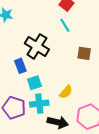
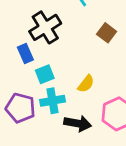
black cross: (37, 46) -> (45, 27), turned 30
brown square: (84, 53) -> (107, 33), turned 32

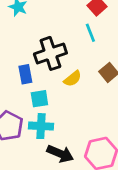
yellow semicircle: (86, 84) -> (73, 79), moved

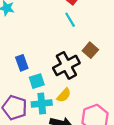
black cross: (50, 53) -> (66, 65), moved
yellow semicircle: (73, 79) -> (64, 95), moved

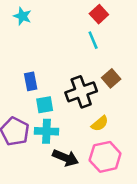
yellow semicircle: (64, 95) -> (100, 124), moved

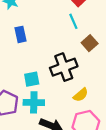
brown square: (111, 78) -> (90, 43), moved
blue rectangle: (31, 81) -> (20, 34), moved

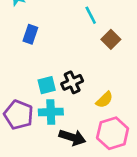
blue rectangle: (20, 34) -> (30, 34), turned 35
black cross: (64, 67) -> (72, 82), moved, size x0.7

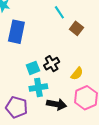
blue rectangle: (30, 34) -> (16, 32), size x1.6
purple pentagon: (19, 115) -> (17, 107), moved

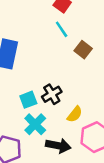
yellow semicircle: (77, 74) -> (75, 114), moved
cyan cross: (38, 87) -> (35, 124), turned -36

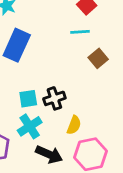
cyan line: (62, 29) -> (80, 32), turned -72
yellow semicircle: (75, 114) -> (74, 125), turned -30

